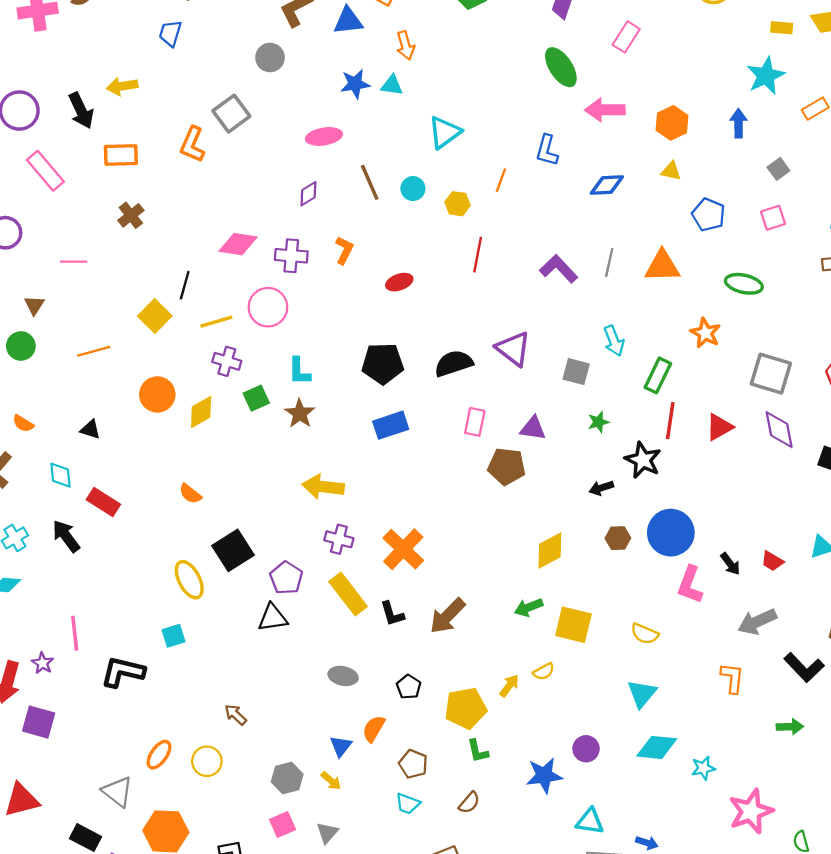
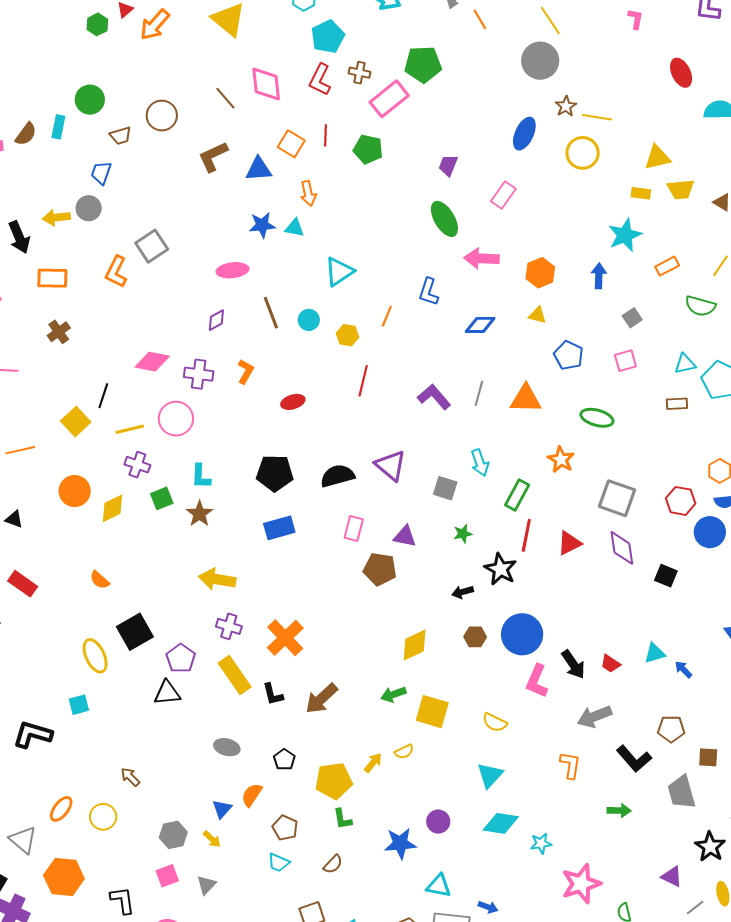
gray circle: (270, 57) -> (89, 208), moved
black arrow: (730, 564) -> (573, 664), size x1.4

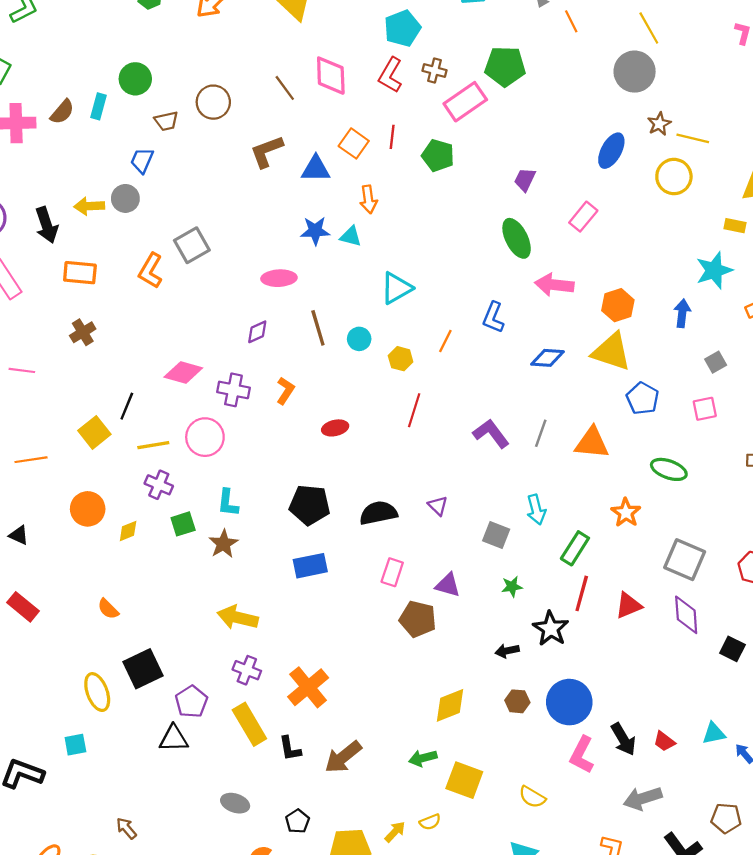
yellow triangle: (537, 315) -> (611, 352), size x2.0
purple triangle: (391, 466) -> (438, 506), size x0.6
yellow diamond: (113, 508) -> (128, 531), size x0.7

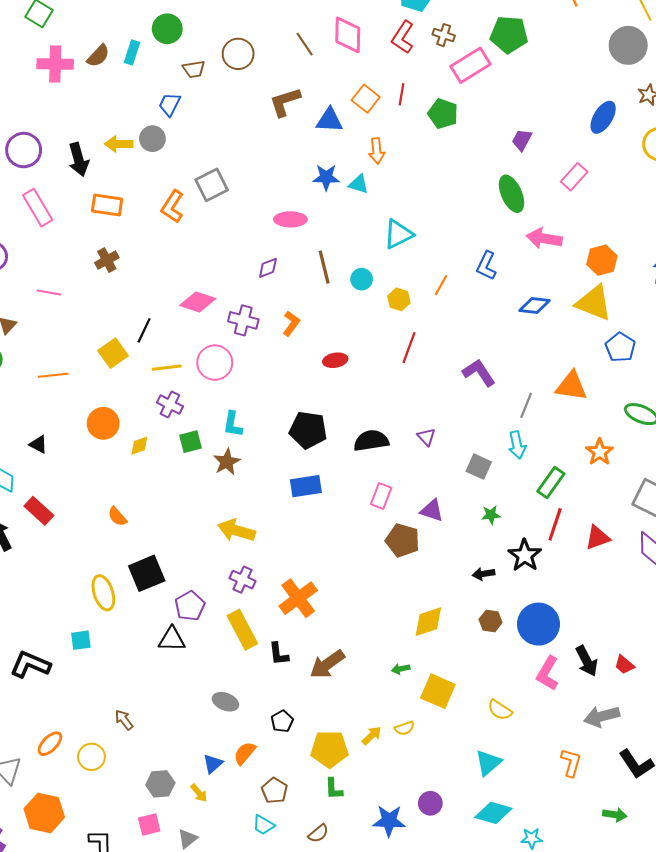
gray line: (541, 433) -> (526, 405), moved
green arrow: (423, 758) -> (401, 669), size x0.7

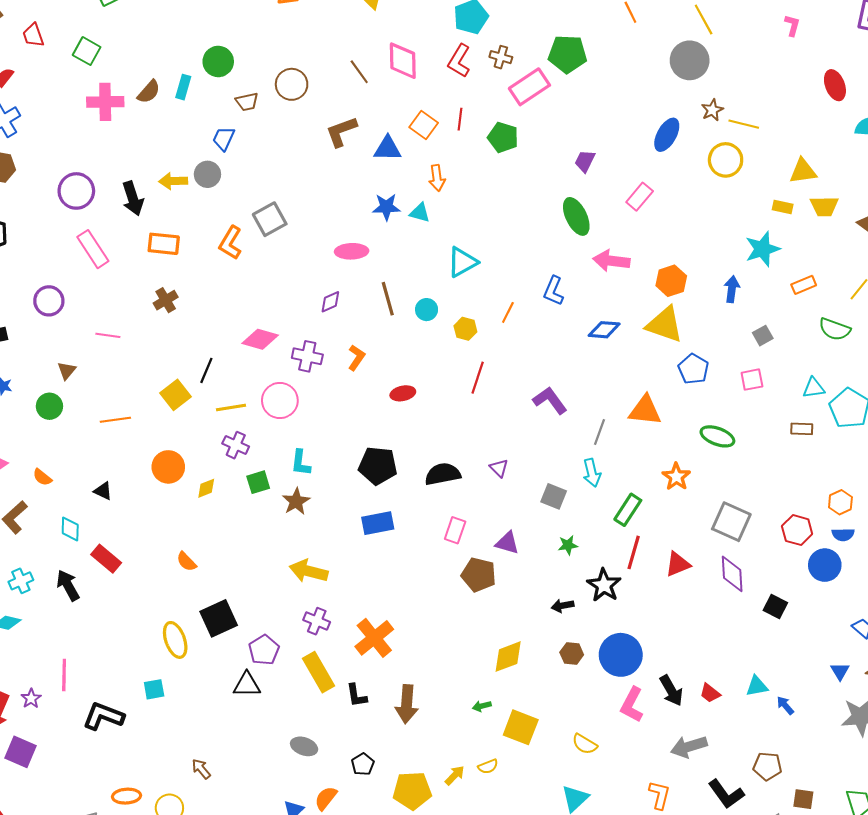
brown arrow: (327, 664) -> (407, 704), turned -48
orange ellipse: (50, 744) -> (127, 796), turned 44

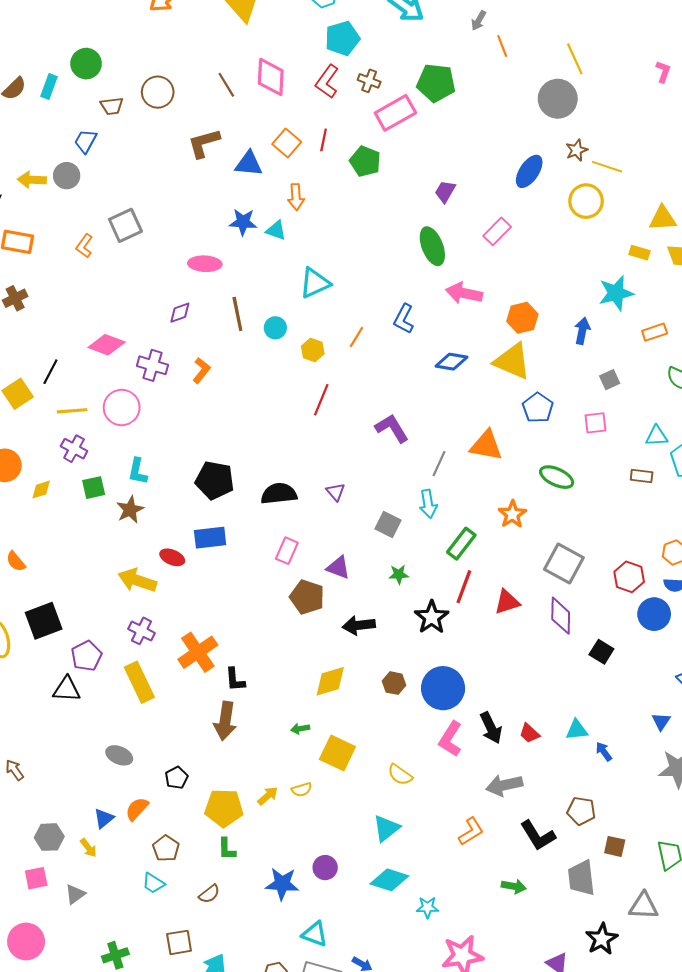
orange L-shape: (230, 243) -> (84, 246), size x0.7
red ellipse: (403, 393) -> (172, 557), moved, turned 30
black arrow: (563, 606) -> (359, 625), moved, size x1.4
black L-shape: (356, 696) -> (235, 680), moved
orange L-shape: (659, 795) -> (471, 831), turned 40

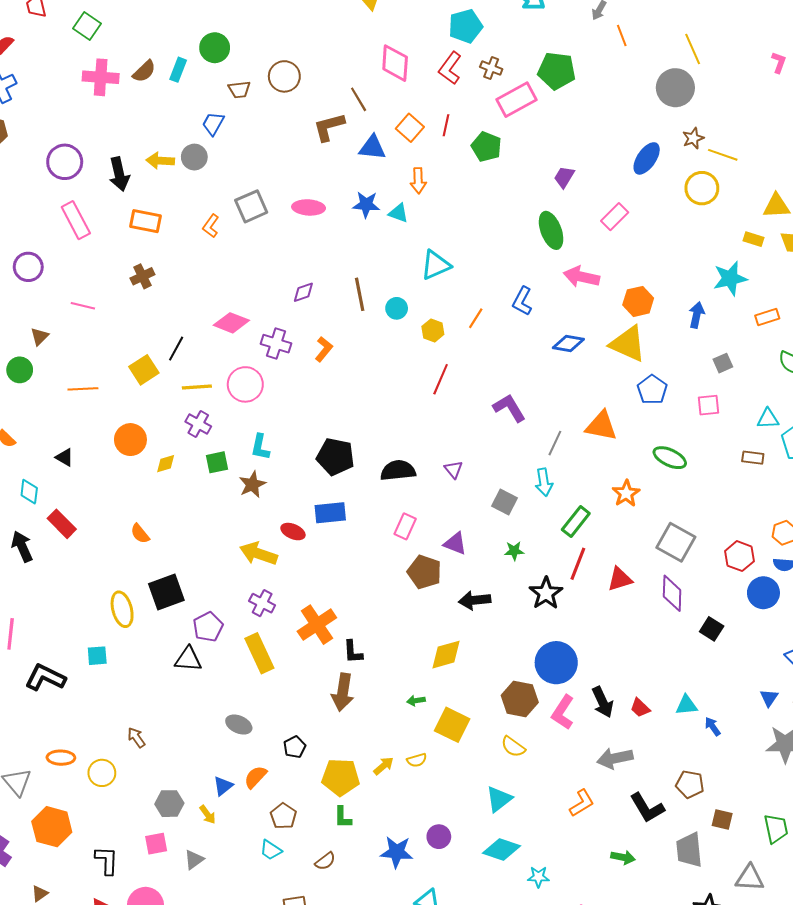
brown line: (226, 85) -> (359, 99), moved
pink ellipse: (205, 264) -> (309, 207), moved
brown hexagon: (394, 683) -> (520, 699), moved, size x1.6

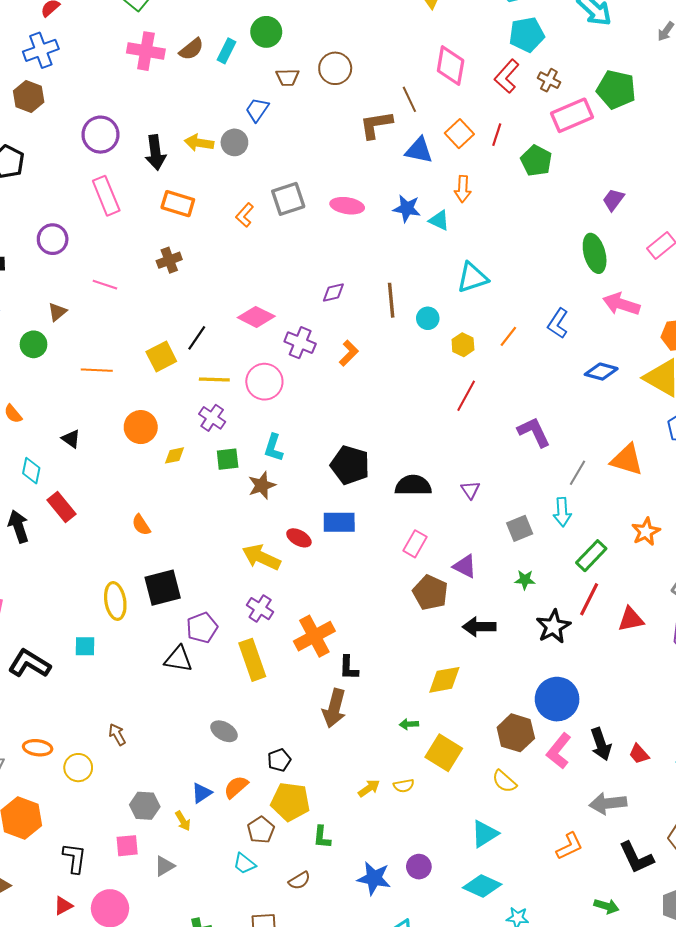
gray square: (504, 502) -> (520, 528), turned 35
yellow pentagon: (341, 777) -> (290, 802), moved

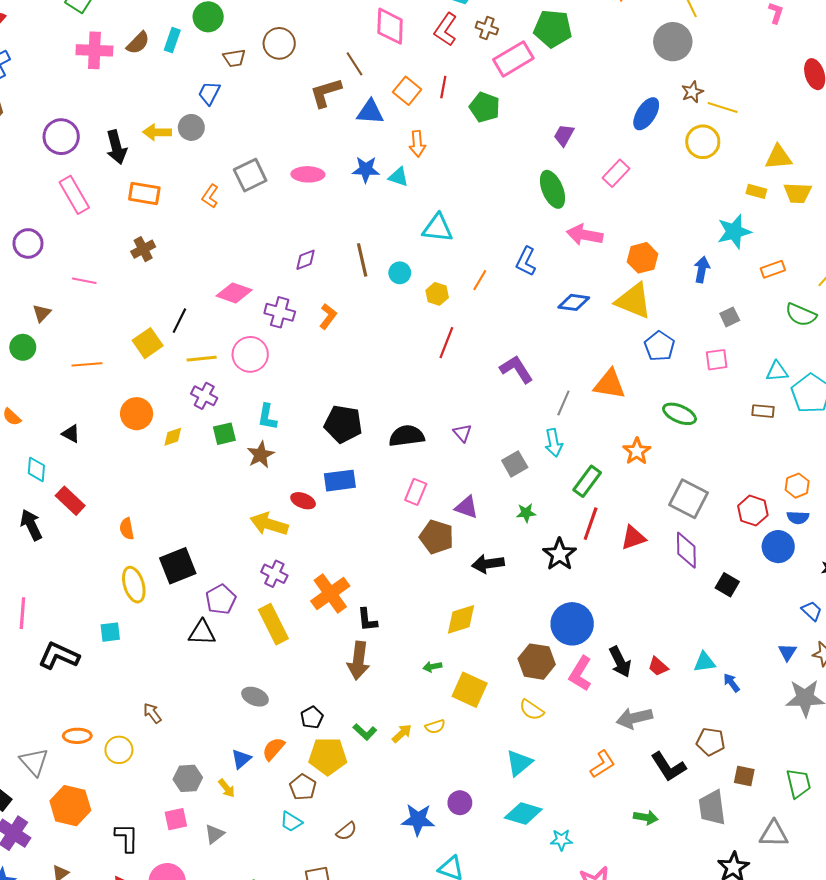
cyan triangle: (472, 278) -> (438, 228), turned 32
orange semicircle: (141, 525) -> (127, 529), moved, turned 30
green L-shape: (322, 837) -> (365, 732), moved, turned -45

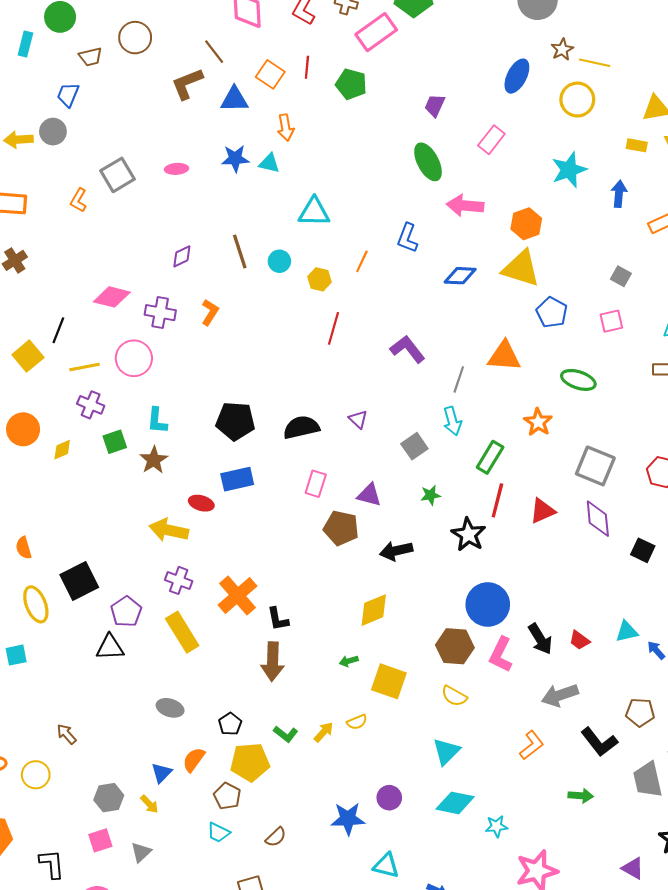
pink ellipse: (308, 174) -> (176, 169), size x0.7
cyan star: (734, 232) -> (569, 170), moved
blue arrow: (702, 269) -> (619, 194), moved
gray square: (730, 317) -> (621, 276), turned -30

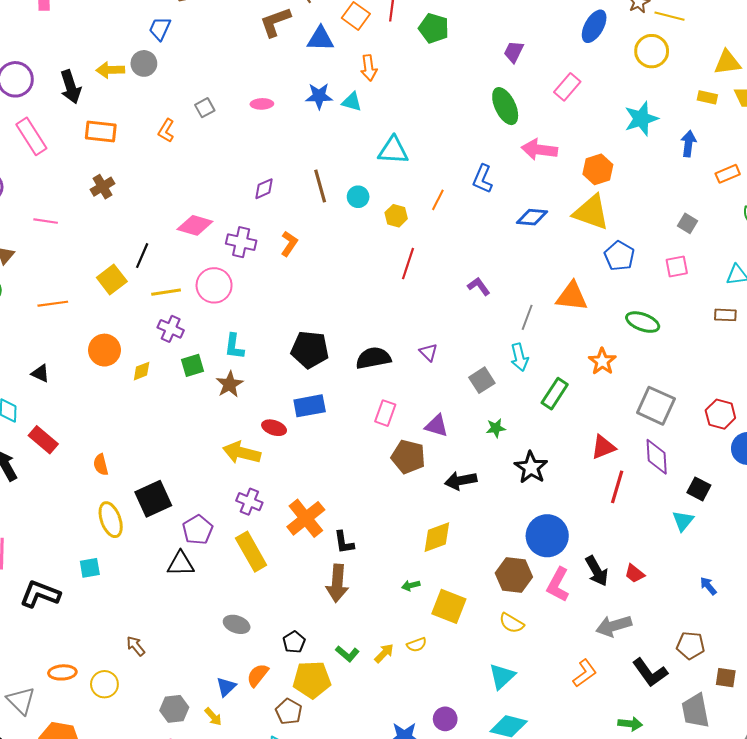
gray square: (118, 175) -> (205, 108), size x0.6
purple L-shape: (408, 349) -> (479, 286), size x0.7
red line: (497, 500) -> (617, 487), moved
cyan triangle: (627, 632) -> (683, 521), moved, turned -40

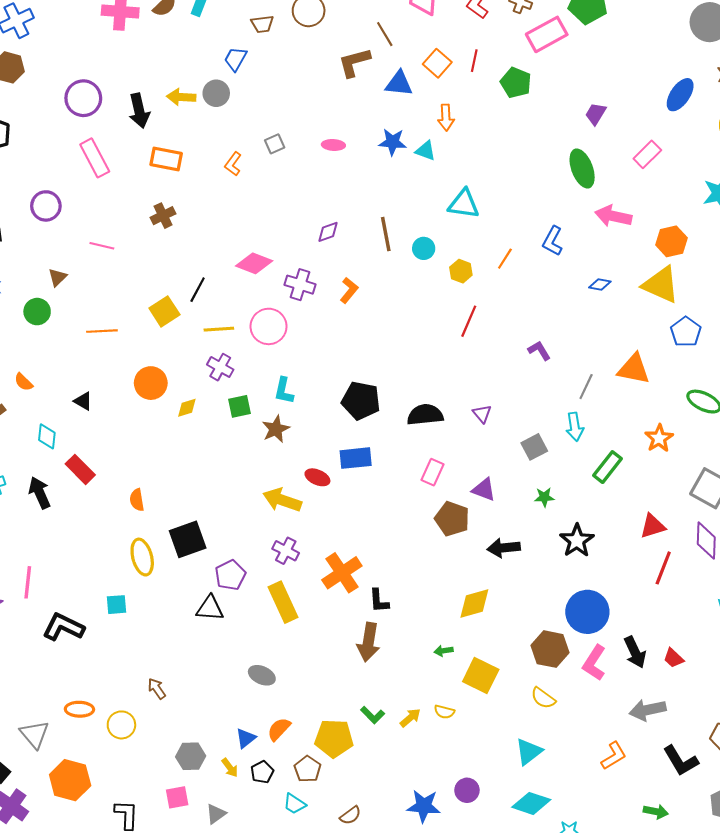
blue diamond: (532, 217) -> (600, 284), size x0.7
black pentagon: (294, 642) -> (262, 772), moved
yellow semicircle: (417, 645) -> (444, 712), turned 30

